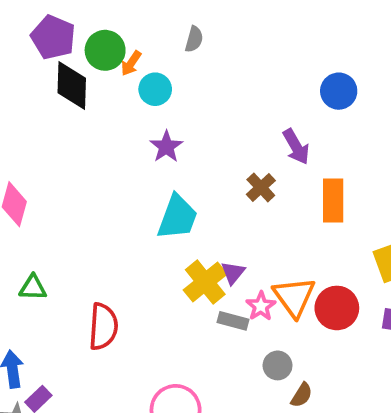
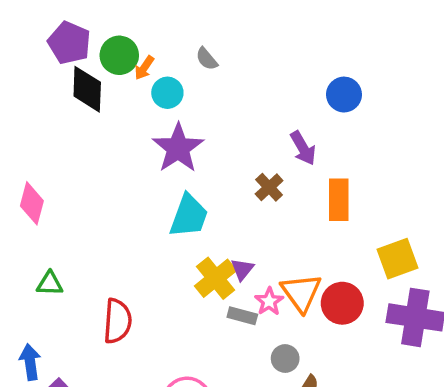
gray semicircle: (194, 39) -> (207, 59), moved, turned 125
purple star: (166, 147) -> (178, 148), size x1.6

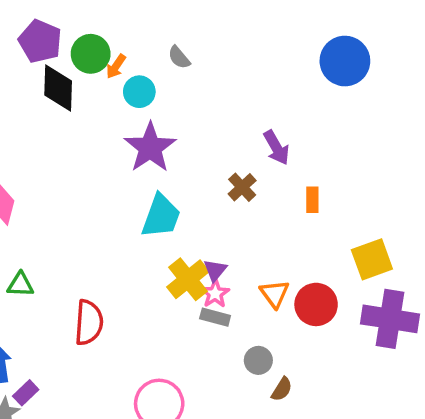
blue circle: (344, 95) -> (345, 61), moved, size x1.4
orange rectangle: (339, 200) -> (312, 200), size x0.6
orange triangle: (301, 293) -> (275, 294), size x0.7
pink star: (269, 301) -> (215, 294), moved

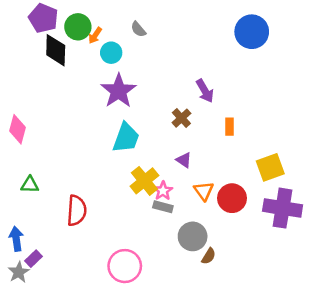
purple triangle: (215, 270) -> (184, 160), moved, turned -35
gray circle: (258, 360) -> (193, 236), size x1.5

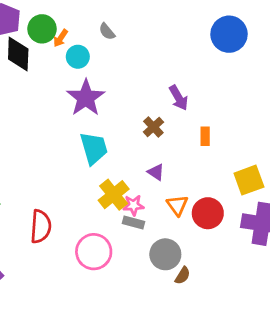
cyan trapezoid: (126, 138) -> (94, 148), turned -36
pink star: (163, 191) -> (134, 205), turned 30
pink circle: (125, 266) -> (94, 252), moved

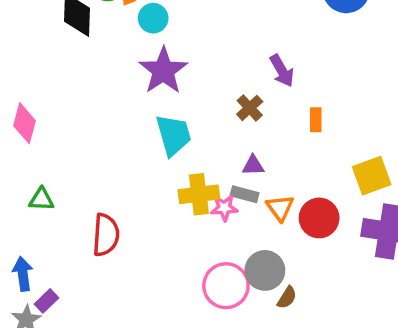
purple triangle: (156, 172) -> (253, 165), turned -36
yellow cross: (114, 195) -> (199, 194), turned 32
gray rectangle: (134, 222) -> (245, 194), moved
pink circle: (94, 252) -> (226, 286), moved

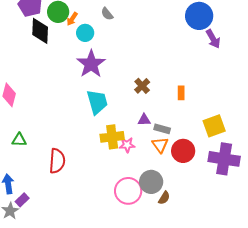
purple arrow: (282, 71) -> (213, 39), moved
gray rectangle: (245, 194) -> (162, 129), moved

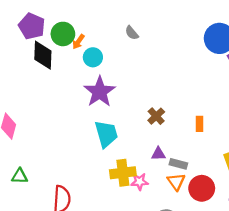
gray semicircle: (107, 14) -> (132, 33), moved

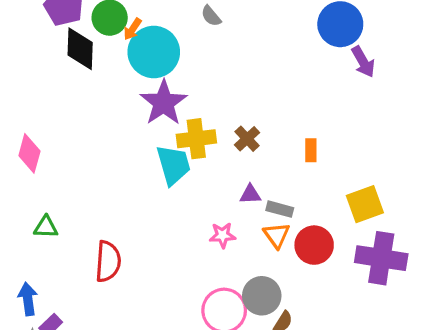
cyan circle: (93, 57) -> (154, 52), size x1.8
yellow cross: (123, 173) -> (196, 139), moved

